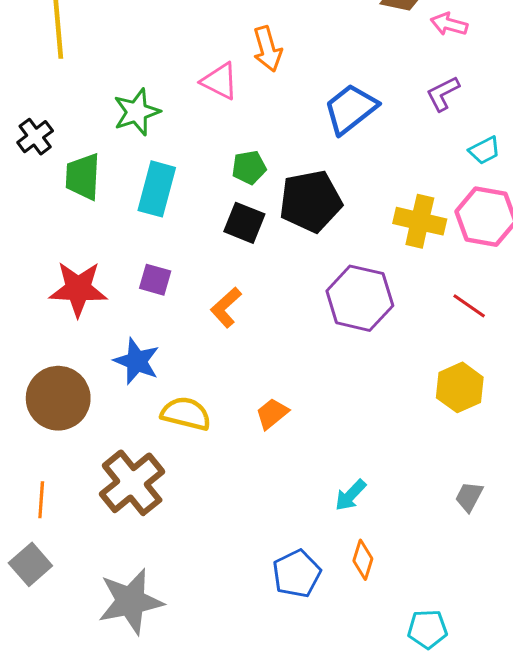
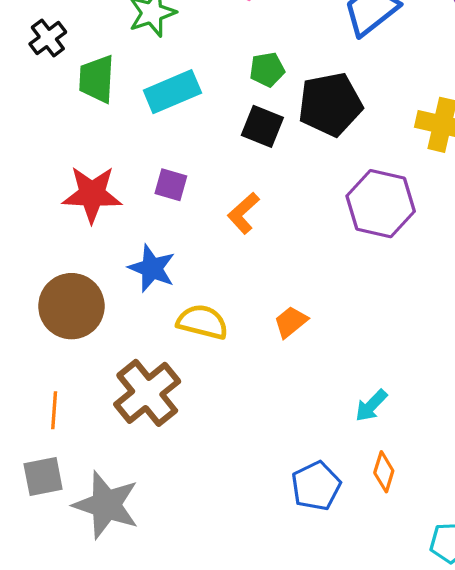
cyan rectangle: (157, 189) -> (172, 92), turned 52
gray square: (30, 564) -> (43, 476), turned 30
gray star: (130, 601) -> (106, 505), moved, turned 30

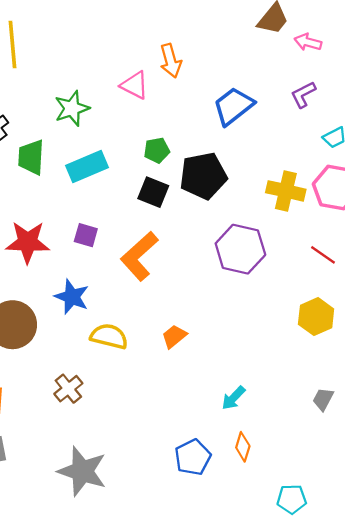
orange L-shape: (243, 213) -> (139, 256), size x1.6
brown cross: (147, 393) -> (68, 389), size x0.6
gray star: (106, 505) -> (82, 471), moved

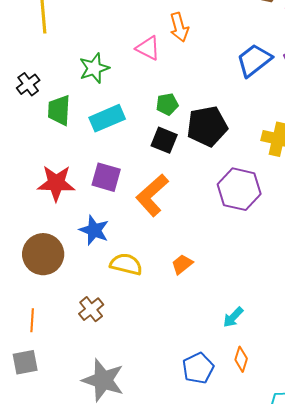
blue trapezoid: (233, 106) -> (254, 60), moved
purple square: (86, 235) -> (106, 177), size x1.4

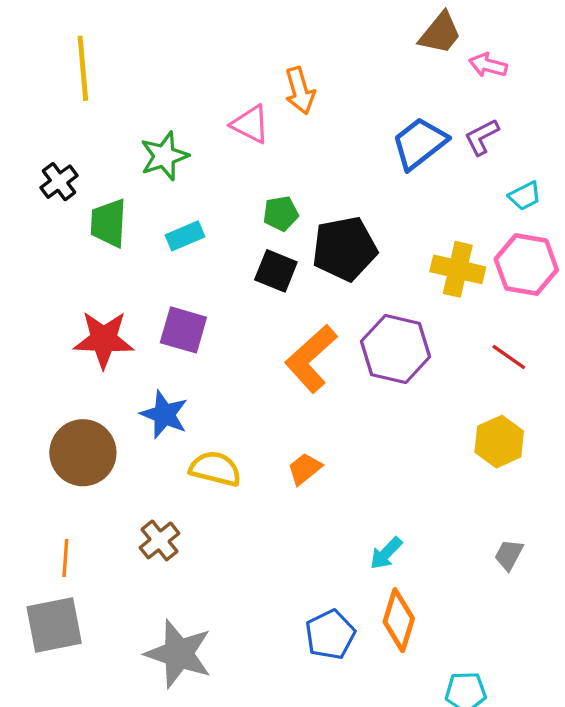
cyan rectangle: (107, 118) -> (185, 236), size x0.7
orange L-shape: (152, 195) -> (311, 359), moved
orange diamond: (241, 359) -> (399, 620), size x1.5
gray square: (25, 362) -> (54, 625), size x1.4

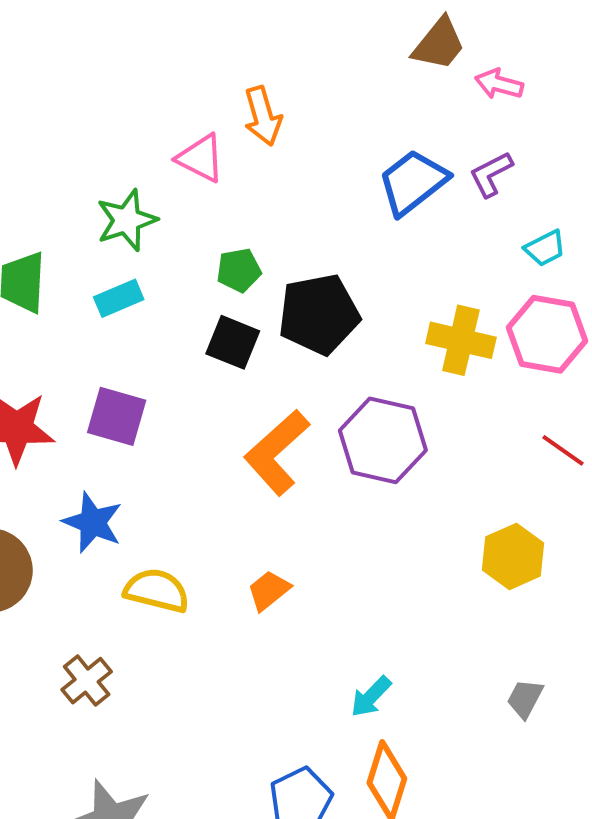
green star: (164, 156) -> (127, 220), moved
red line: (509, 357) -> (563, 450), moved

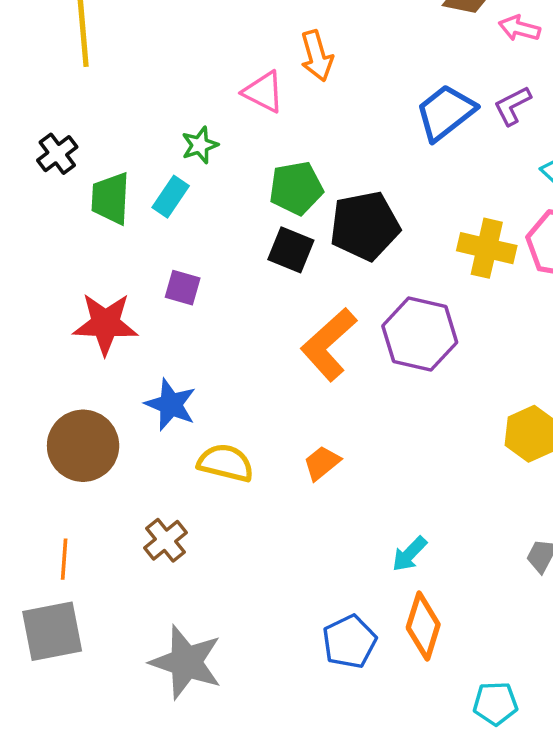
green star: (127, 220) -> (200, 145), size x0.7
green pentagon: (239, 270) -> (296, 188), size x1.4
cyan rectangle: (119, 298) -> (171, 197), moved, turned -33
purple square: (117, 416) -> (183, 288), moved, size x0.7

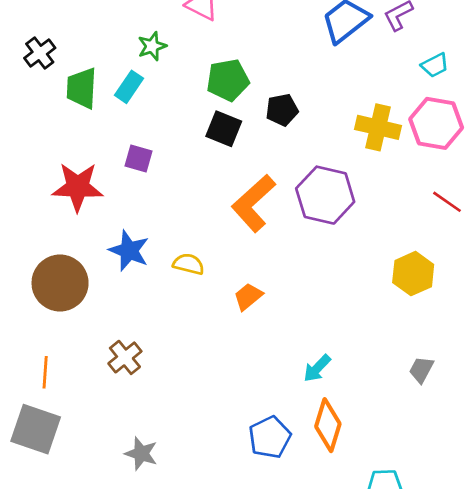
black pentagon: (365, 226) -> (282, 110), size x0.6
yellow semicircle: (226, 463) -> (189, 264), moved, size x0.7
gray square: (52, 631) -> (36, 429), turned 30
gray star: (186, 662) -> (141, 453), size x0.6

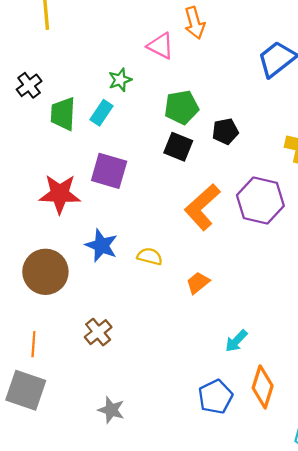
purple square: (138, 159) -> (109, 171), size x1.6
cyan arrow: (317, 368) -> (236, 341), moved

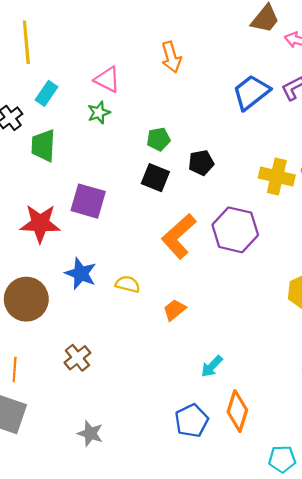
pink triangle: (161, 46) -> (107, 80), moved
green pentagon: (181, 107) -> (158, 139), size x0.7
cyan rectangle: (101, 113) -> (47, 93), moved

